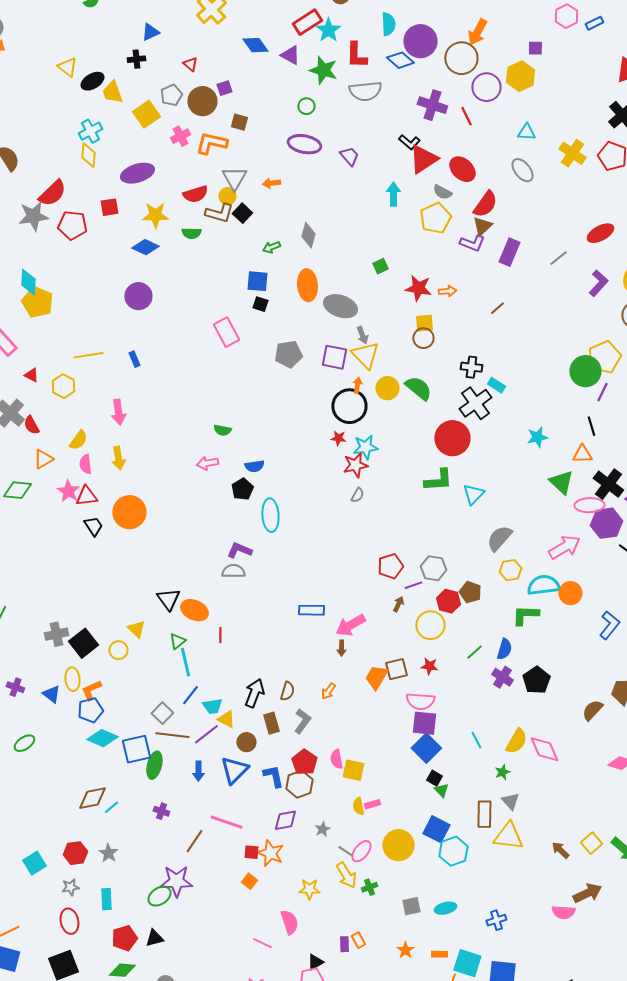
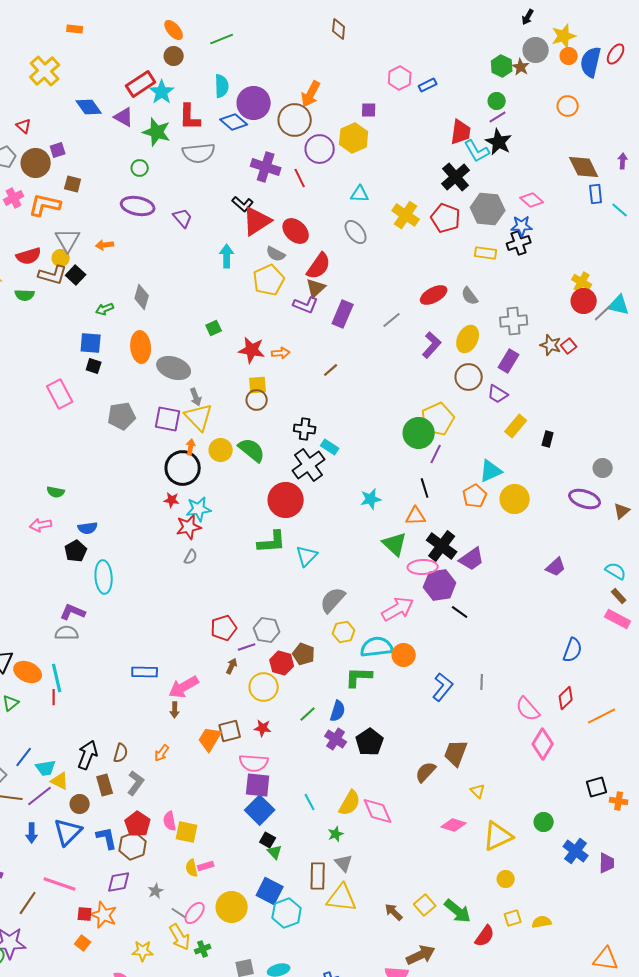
cyan line: (185, 662) -> (57, 678), moved

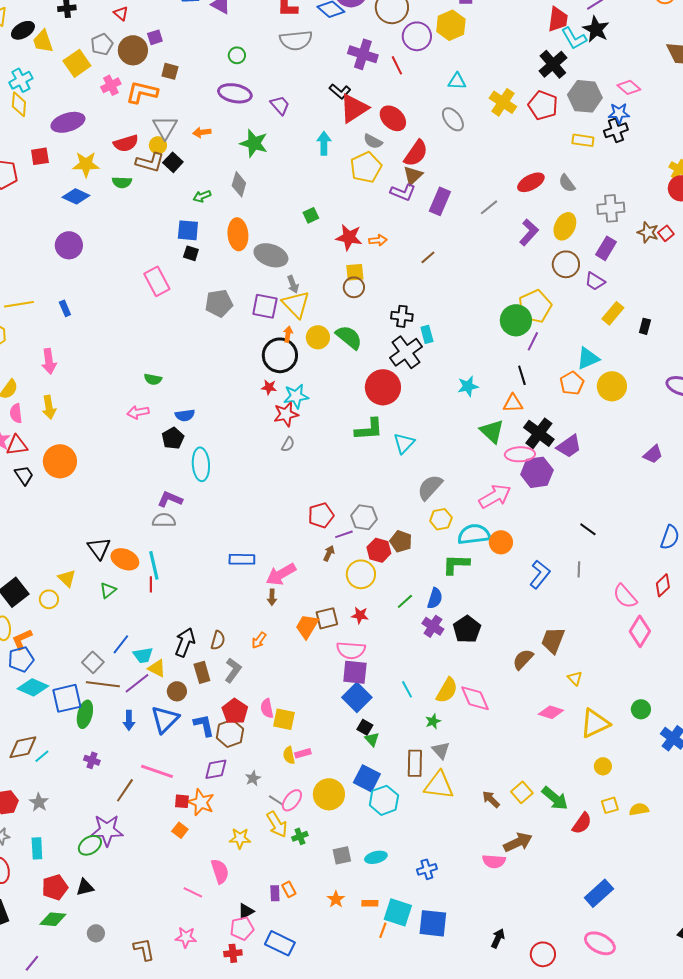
green star: (157, 132) -> (254, 143), moved
cyan rectangle: (330, 447) -> (427, 334), turned 42
black line: (460, 612) -> (588, 529), moved

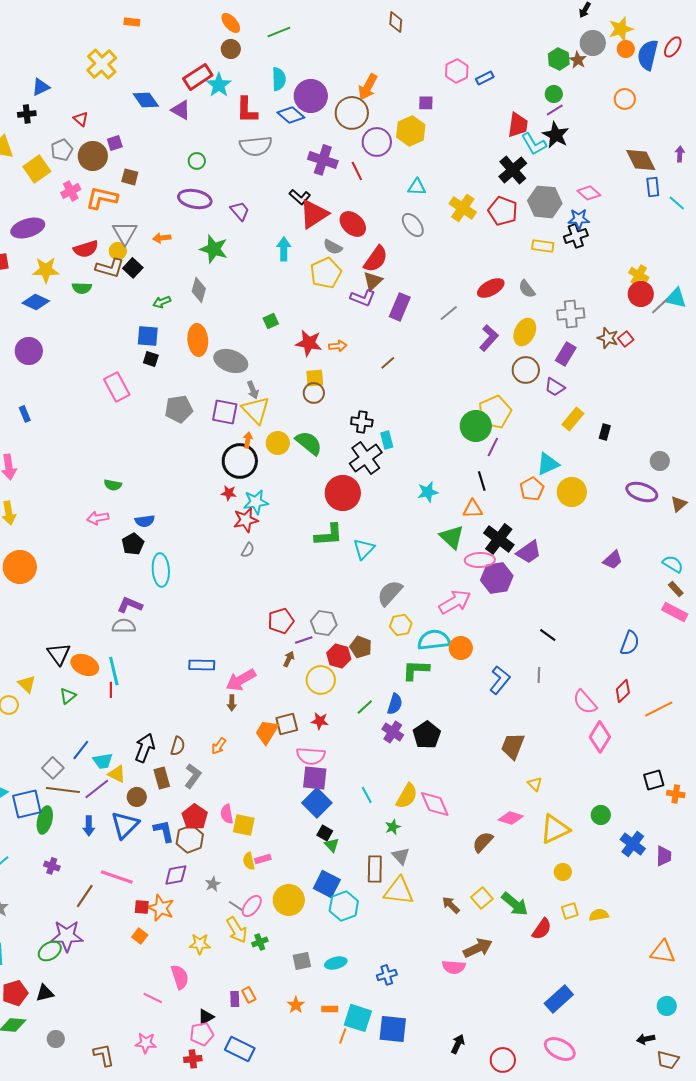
brown semicircle: (523, 659) -> (483, 842), moved

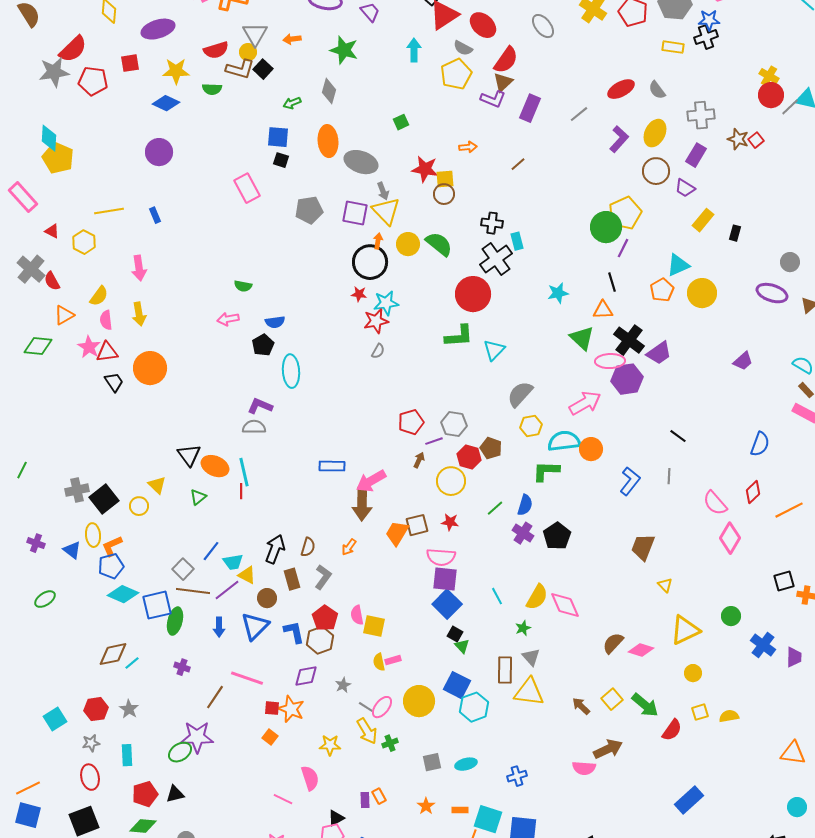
red star: (309, 343) -> (425, 169), moved
brown arrow: (232, 703) -> (362, 504), size x2.0
pink diamond: (511, 818) -> (641, 650), moved

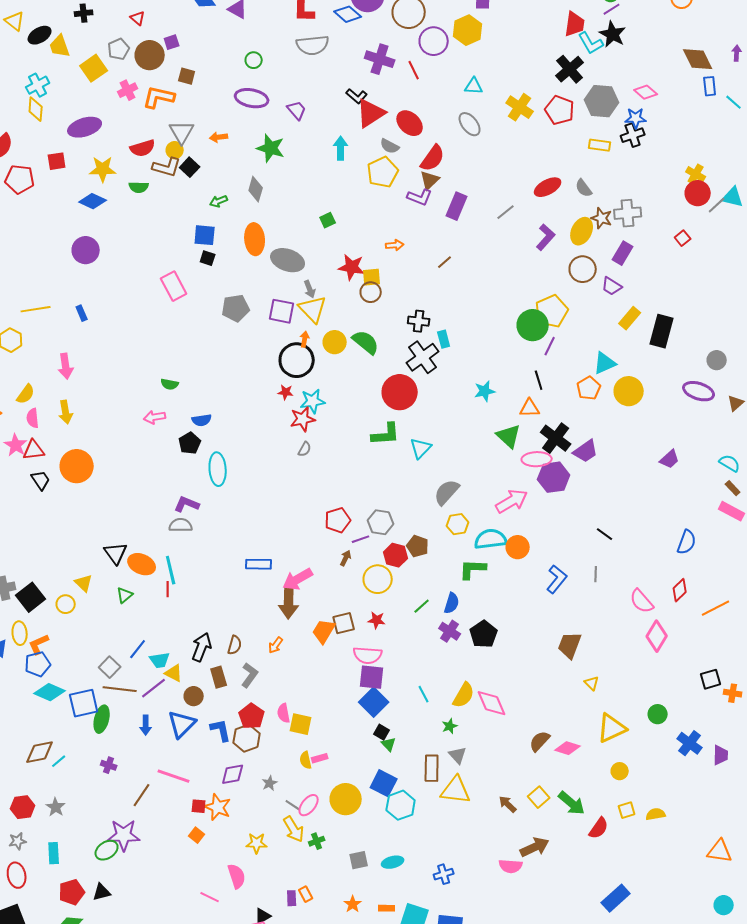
brown star: (738, 139) -> (602, 218), moved
black rectangle: (735, 233) -> (662, 331), size x2.0

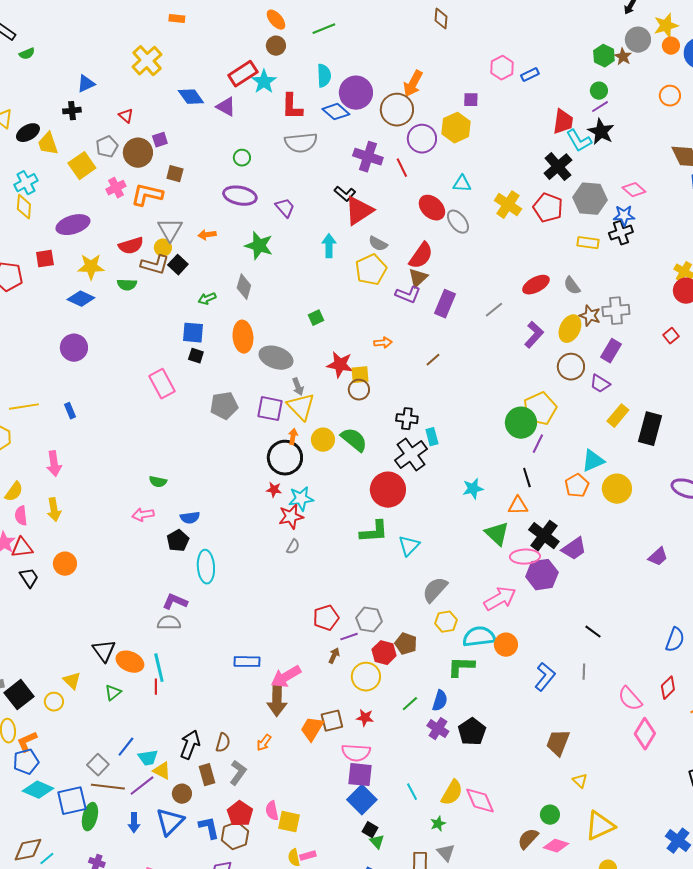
red ellipse: (410, 123) -> (432, 208), moved
orange circle: (77, 466) -> (65, 564), size x0.7
green circle: (658, 714) -> (550, 815), moved

